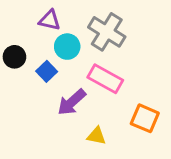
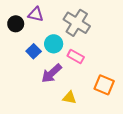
cyan circle: (67, 47) -> (54, 44), moved
black circle: (14, 57) -> (16, 24), moved
pink rectangle: (105, 79) -> (76, 56), size x0.7

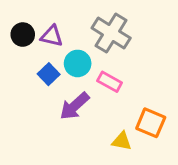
purple triangle: (36, 14) -> (52, 36), moved
yellow triangle: (69, 98) -> (122, 141), moved

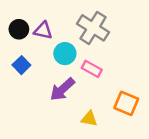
blue square: (49, 74) -> (21, 65), moved
yellow triangle: (122, 141) -> (89, 119), moved

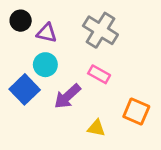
black circle: (19, 29) -> (21, 21), moved
cyan circle: (65, 54) -> (45, 65), moved
blue square: (21, 65) -> (25, 89), moved, size x1.5

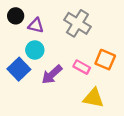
pink rectangle: (99, 74) -> (82, 67), moved
orange square: (136, 112) -> (105, 60), moved
yellow triangle: (96, 128) -> (93, 98), moved, size x1.5

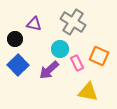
black circle: (16, 16) -> (15, 39), moved
cyan circle: (35, 50) -> (60, 49), moved
pink rectangle: (82, 67) -> (77, 63), turned 35

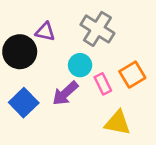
black circle: (15, 39) -> (20, 52), size x1.6
orange square: (99, 56) -> (132, 75), turned 36
blue square: (18, 65) -> (24, 103), moved

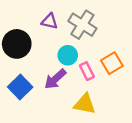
purple triangle: (45, 32) -> (50, 21), moved
yellow triangle: (118, 123) -> (85, 104), moved

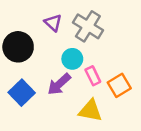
purple triangle: (50, 21) -> (53, 23), turned 30
orange square: (112, 63) -> (119, 85), moved

